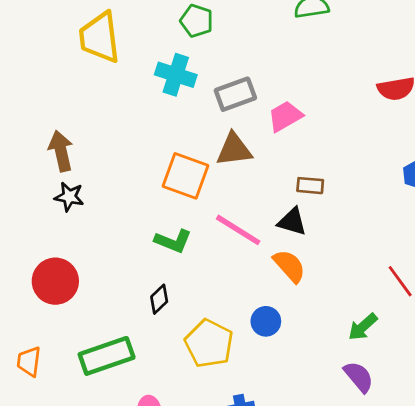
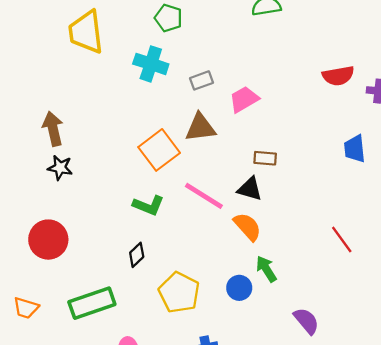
gray rectangle: (235, 94) -> (202, 80), size x0.7
orange square: (186, 176) -> (159, 150), turned 33
blue circle: (266, 321) -> (239, 288), moved
green arrow: (363, 327) -> (266, 269), moved, turned 100
orange trapezoid: (29, 361) -> (26, 308), turned -80

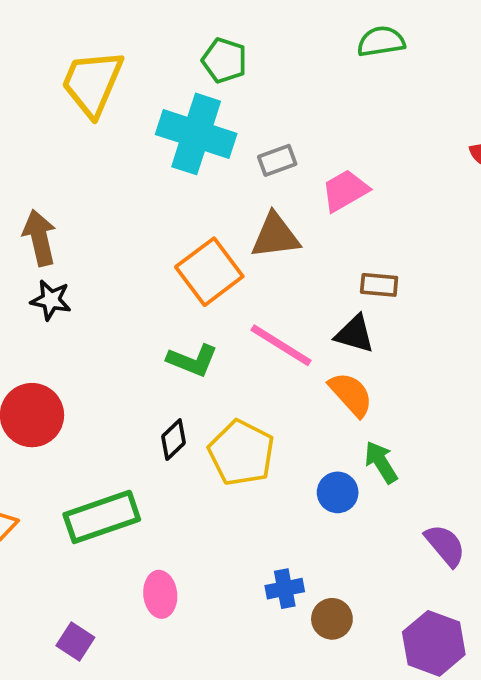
yellow trapezoid: (86, 32) -> (92, 83), turned 30
cyan cross: (151, 64) -> (196, 134), size x1.4
yellow pentagon: (179, 293) -> (241, 453), moved

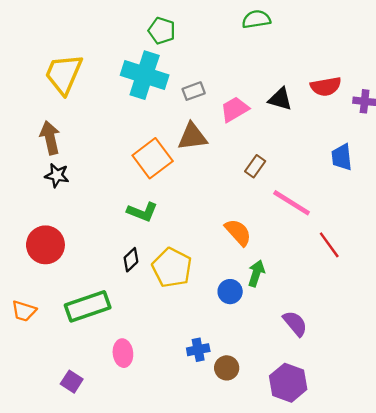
yellow trapezoid: (92, 83) -> (64, 74), moved
brown rectangle: (379, 285) -> (255, 166), turned -60
black triangle: (355, 334) -> (280, 99), moved
pink line: (281, 345) -> (292, 203), moved
green arrow: (381, 462) -> (256, 273), turned 50

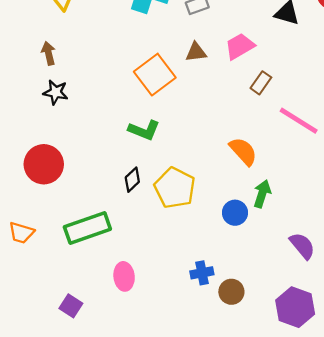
pink trapezoid: (235, 109) -> (240, 46), moved
brown triangle: (192, 137) -> (196, 52), size x0.7
brown arrow: (50, 138) -> (49, 53), size x0.7

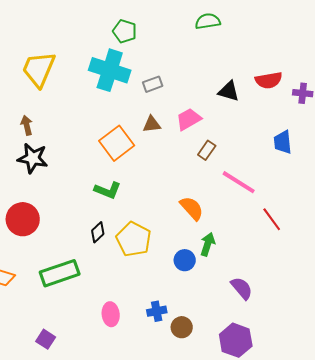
black star: (56, 92) -> (33, 158), size x1.4
pink ellipse: (124, 276) -> (111, 314), moved

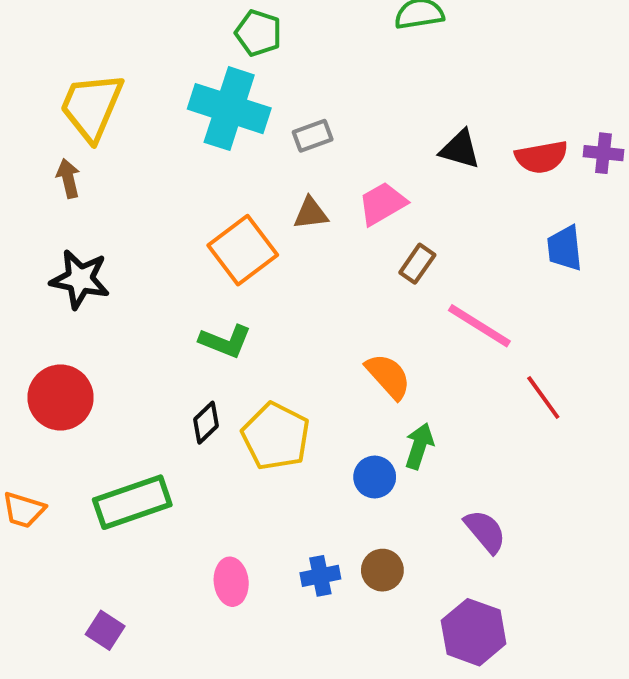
red semicircle: (269, 80) -> (541, 157), moved
brown arrow: (27, 125) -> (68, 178), moved
brown circle: (182, 327) -> (382, 570), moved

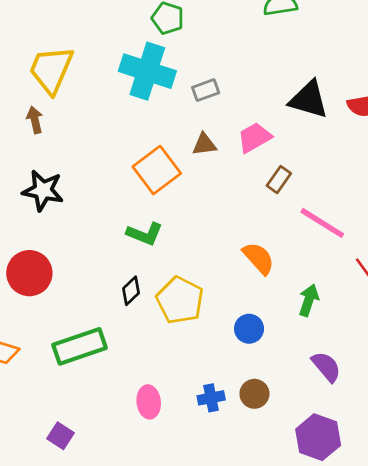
black triangle: (460, 149) -> (309, 100), size x1.4
green arrow: (419, 446) -> (309, 300), moved

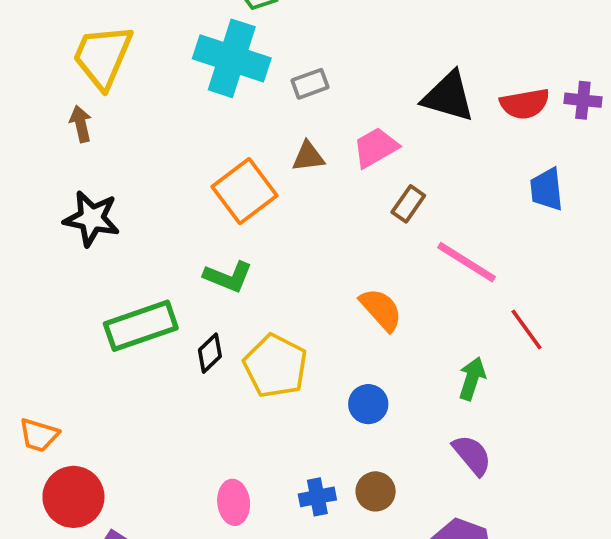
red circle: (29, 273) -> (73, 497), moved
green arrow: (309, 300) -> (472, 379), moved
green rectangle: (80, 346) -> (141, 326), moved

